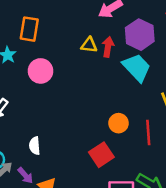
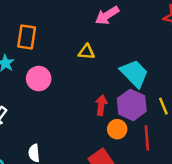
purple hexagon: (140, 35) -> (132, 105), moved
red arrow: (108, 47) -> (101, 105), moved

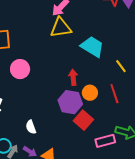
yellow triangle: (86, 52) -> (61, 28), moved, size x1.6
purple hexagon: (132, 105) -> (70, 102), moved

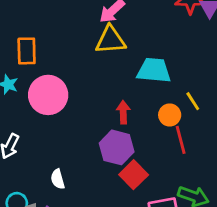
cyan trapezoid: (92, 47) -> (154, 70), turned -30
pink circle: (20, 69) -> (48, 95), size x1.4
orange circle: (90, 93) -> (170, 115), moved

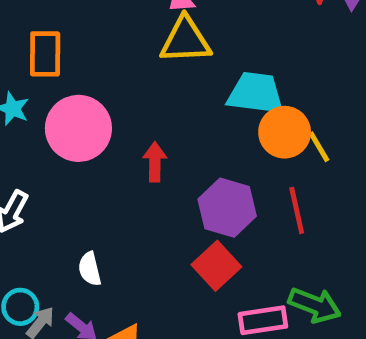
red arrow: (123, 112) -> (155, 162), moved
orange circle: (170, 115) -> (285, 132), moved, size x1.4
purple hexagon: (117, 147) -> (227, 208), moved

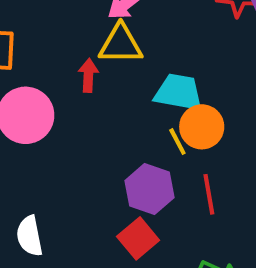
yellow line: (319, 147) -> (177, 142), moved
red arrow: (155, 162) -> (88, 75), moved
white semicircle: (90, 269) -> (30, 236), size x1.4

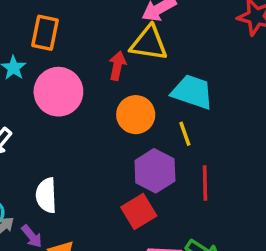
orange circle: (202, 127) -> (136, 115), moved

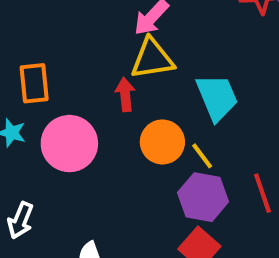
cyan trapezoid: (192, 92) -> (217, 97), turned 66
yellow line: (185, 134) -> (202, 156), moved

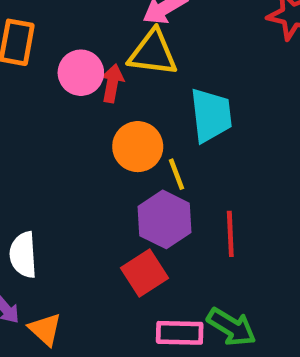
pink circle: (69, 144) -> (81, 73), moved, size x0.7

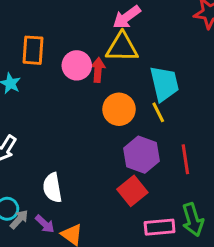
yellow line: (177, 174) -> (158, 112), moved
green arrow: (232, 327) -> (193, 220), turned 48

